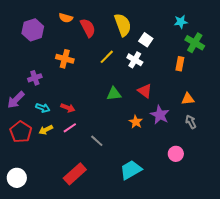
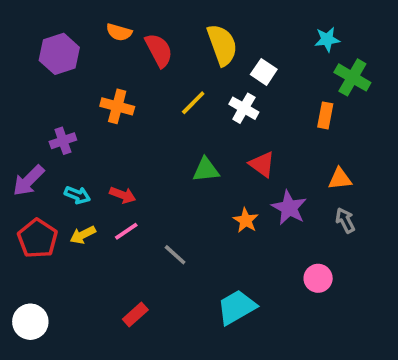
red rectangle: (75, 174) -> (135, 314), size x0.6

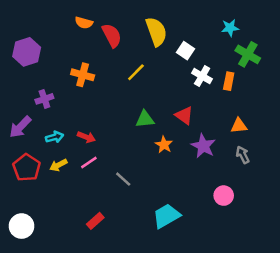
purple hexagon: (59, 54) -> (27, 52), moved
white cross: (244, 108) -> (202, 76), moved
cyan arrow: (77, 195) -> (55, 137), turned -36
orange star: (246, 220) -> (164, 145), moved

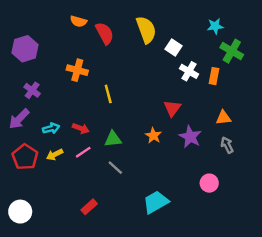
yellow line: (136, 72) -> (108, 94), moved, turned -60
purple cross: (44, 99) -> (32, 90), moved, turned -35
red triangle: (184, 115) -> (172, 108), turned 30
green triangle: (145, 119) -> (113, 139), moved

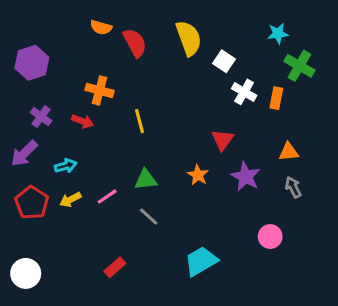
red arrow: (81, 128) -> (83, 121), moved

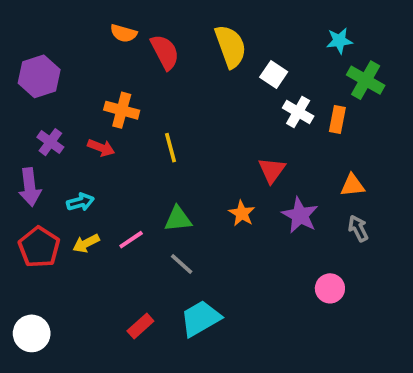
purple arrow: (24, 153) -> (30, 187), turned -52
cyan trapezoid: (201, 261) -> (200, 318), moved

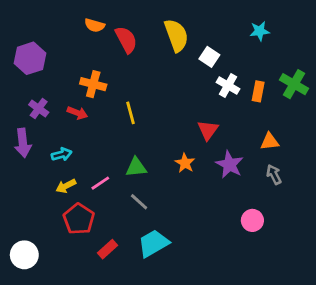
green cross: (366, 80) -> (294, 84), moved
red pentagon: (39, 247) -> (79, 219), moved

